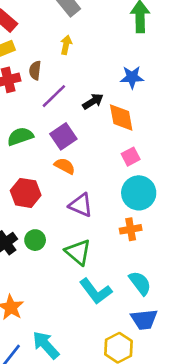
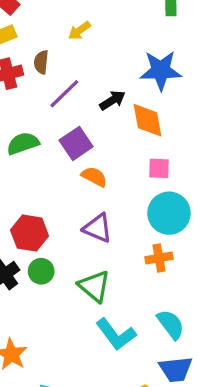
yellow arrow: (66, 45) -> (79, 31), turned -138
blue star: (132, 77) -> (161, 70), size x1.4
pink square: (131, 157) -> (159, 168), turned 30
orange semicircle: (65, 166) -> (94, 177), moved
red hexagon: (26, 193) -> (30, 233), moved

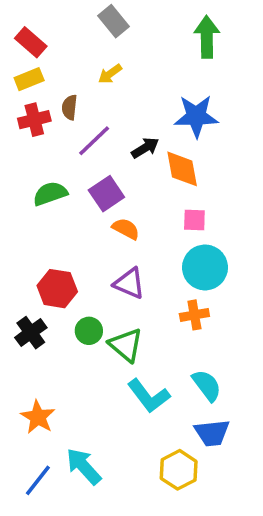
green circle: (41, 271) -> (89, 331), moved

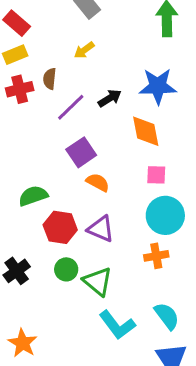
black arrow: (145, 148) -> (110, 98), moved
green semicircle: (50, 194) -> (33, 196), moved
red hexagon: (57, 289) -> (60, 227), moved

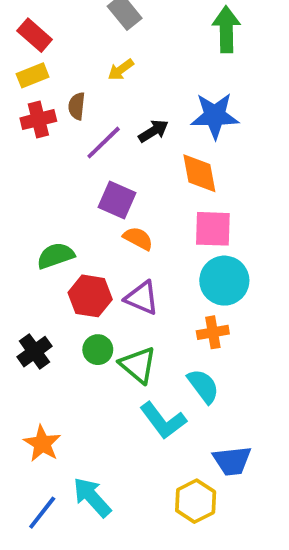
purple square: (81, 152) -> (117, 200), turned -32
pink square: (156, 175) -> (213, 229), size x1.5
cyan semicircle: (167, 316) -> (203, 386), moved

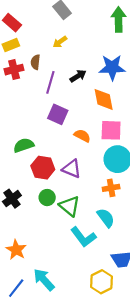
purple line: (104, 143) -> (50, 82), turned -30
orange semicircle: (138, 238) -> (82, 136), moved

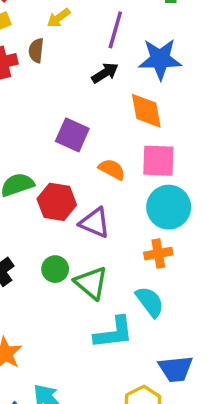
yellow arrow: (60, 42) -> (59, 18), moved
purple line: (50, 82) -> (115, 30), moved
red hexagon: (43, 168) -> (57, 202), moved
cyan L-shape: (83, 237) -> (114, 333), turned -60

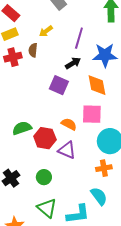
purple square: (72, 135) -> (59, 85), moved
pink square: (158, 161) -> (92, 114), moved
orange semicircle: (112, 169) -> (69, 124), moved
green triangle: (91, 283) -> (47, 208), moved

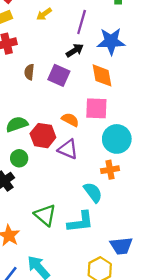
brown semicircle: (33, 50) -> (29, 72), moved
green circle: (44, 177) -> (19, 158), moved
cyan semicircle: (99, 196) -> (93, 192), moved

